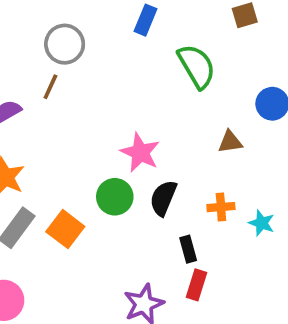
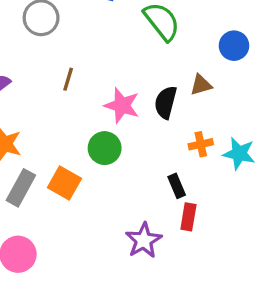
brown line: (50, 87) -> (68, 79), moved
black semicircle: (163, 198) -> (166, 102), moved
cyan star: (262, 223) -> (239, 154), size x1.4

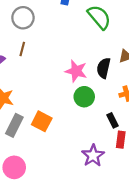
brown line: (68, 79) -> (22, 49), moved
green circle: (105, 148) -> (84, 97), moved

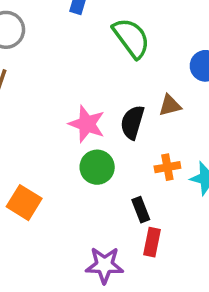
purple star: (93, 156) -> (104, 265), turned 30

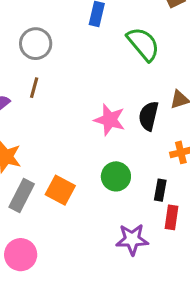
green circle: (97, 167) -> (116, 176), moved
black rectangle: (141, 210) -> (160, 190), turned 35

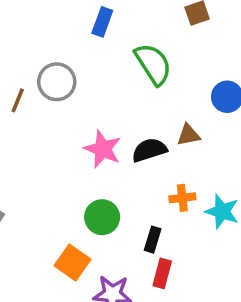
gray circle: (36, 44) -> (57, 82), moved
black semicircle: (149, 116) -> (149, 150), turned 52
orange square: (60, 190) -> (72, 262), moved

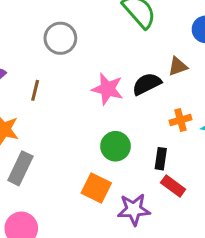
brown line: (18, 100) -> (35, 90), moved
red rectangle: (162, 273) -> (173, 186), turned -60

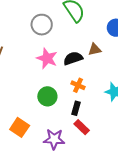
gray circle: (60, 38) -> (42, 25), moved
orange cross: (181, 120) -> (78, 85), moved, turned 32
orange square: (96, 188) -> (20, 127), moved

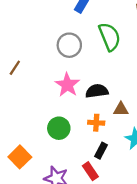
brown triangle: (95, 50) -> (121, 109), moved
orange cross: (78, 85) -> (96, 123), turned -32
black rectangle: (76, 108) -> (101, 151), moved

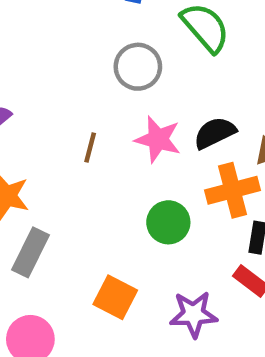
brown line: (15, 68) -> (90, 147), moved
orange cross: (96, 123) -> (232, 190), size x1.6

